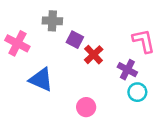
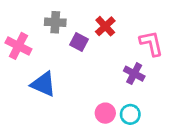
red cross: (94, 55) -> (105, 26), moved
cyan circle: (137, 92) -> (130, 114), moved
pink circle: (86, 107) -> (105, 113), moved

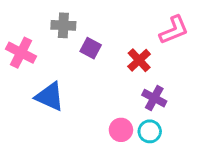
red cross: (105, 26) -> (139, 60), moved
pink L-shape: (151, 43) -> (174, 30), moved, turned 80
purple cross: (134, 74) -> (154, 98), moved

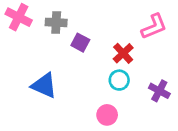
pink cross: (21, 53) -> (19, 17), moved
purple cross: (154, 98) -> (159, 91), moved
cyan circle: (150, 131) -> (119, 80), moved

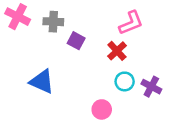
pink L-shape: (154, 27) -> (131, 23), moved
cyan circle: (119, 80) -> (125, 81), moved

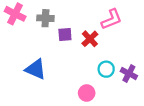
purple square: (76, 41) -> (65, 34), turned -32
red cross: (117, 51) -> (90, 39), moved

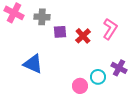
pink L-shape: (112, 19) -> (110, 29), moved, turned -35
cyan circle: (106, 69) -> (98, 77), moved

